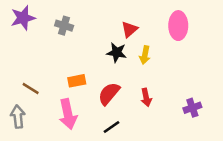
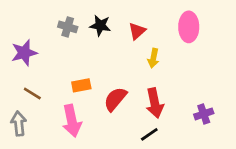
purple star: (23, 18) -> (24, 53), moved
black star: (117, 53) -> (100, 26), moved
red arrow: (146, 97) -> (155, 103), size x1.5
black line: (112, 127) -> (149, 134), moved

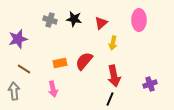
red semicircle: (115, 99) -> (84, 61), moved
pink arrow: (72, 121) -> (53, 89), size x0.7
black line: (149, 134) -> (110, 99), turned -32

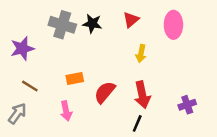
gray cross: (50, 20) -> (62, 25), size x1.5
red triangle: (101, 23) -> (131, 20), moved
red semicircle: (84, 61) -> (105, 92), moved
gray arrow: (14, 91) -> (17, 113), turned 42

